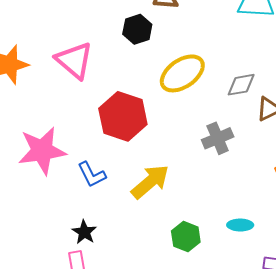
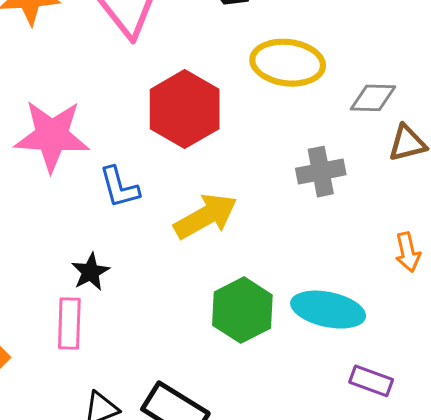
yellow ellipse: (182, 73) -> (288, 63), turned 30
cyan ellipse: (240, 225) -> (328, 310), size x1.8
green hexagon: (186, 237) -> (242, 310), size x1.4

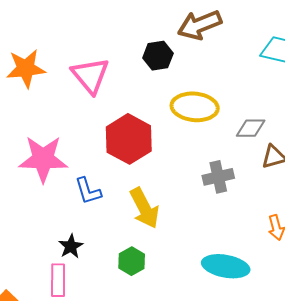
yellow arrow: (206, 216) -> (144, 208), turned 93
green hexagon: (242, 310) -> (132, 261), moved, size x0.7

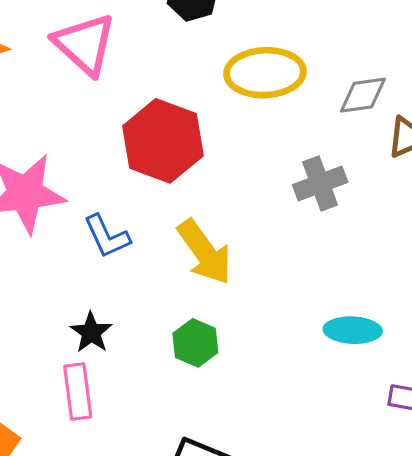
cyan ellipse: (226, 266) -> (353, 330), size x0.7

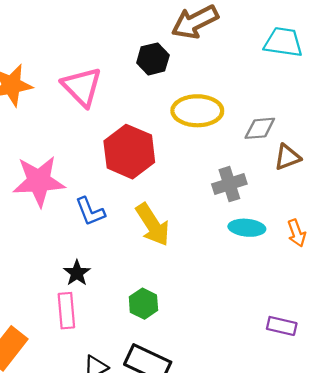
cyan ellipse: (353, 330) -> (247, 228), moved
green hexagon: (195, 343) -> (143, 304), moved

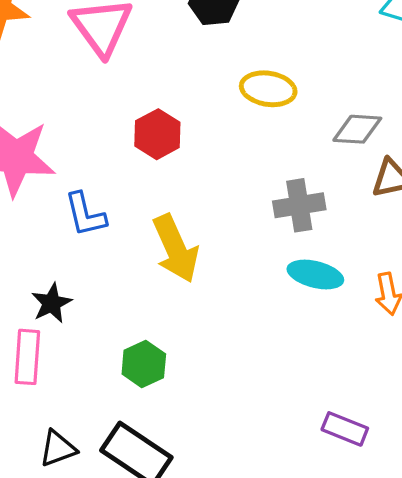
yellow ellipse: (197, 111) -> (268, 89), size x0.7
red hexagon: (129, 152) -> (157, 134), size x0.6

